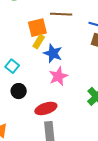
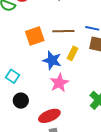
brown line: (61, 14) -> (63, 31), moved
yellow rectangle: (39, 42) -> (73, 53), moved

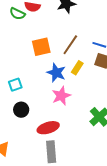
brown line: (63, 31) -> (70, 45), turned -60
cyan square: (12, 76) -> (15, 85), turned 32

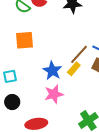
brown line: (70, 45) -> (79, 54), moved
orange square: (41, 47) -> (25, 40), moved

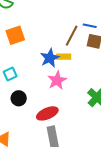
yellow rectangle: (74, 69) -> (64, 57), moved, turned 64
blue star: (52, 71) -> (50, 58), turned 30

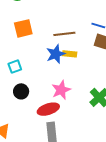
brown line: (72, 36) -> (64, 34), moved, turned 50
pink star: (57, 80) -> (61, 90), moved

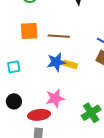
brown line: (64, 34) -> (59, 36), moved
black circle: (21, 91) -> (14, 101), moved

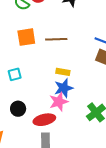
blue star: (56, 62) -> (64, 88), moved
yellow rectangle: (70, 64) -> (63, 72), moved

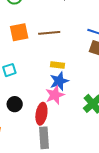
red ellipse: (44, 120) -> (41, 114), turned -65

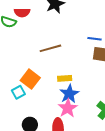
orange square: (19, 32) -> (30, 79), moved, turned -30

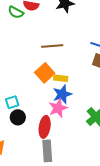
orange square: (30, 79) -> (45, 73), moved
cyan square: (18, 92) -> (12, 102), moved

